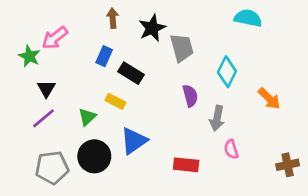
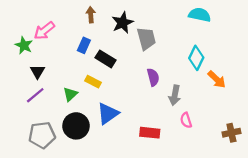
cyan diamond: (227, 72) -> (196, 58), moved

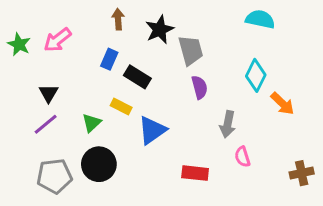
green star: (24, 45) -> (19, 44), moved
purple semicircle: (153, 77) -> (200, 87), moved
blue triangle: (108, 113) -> (152, 130), moved

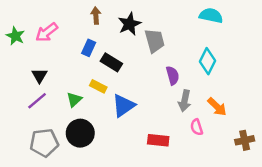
purple semicircle: (200, 87) -> (173, 76), moved
orange arrow: (282, 104) -> (217, 107), moved

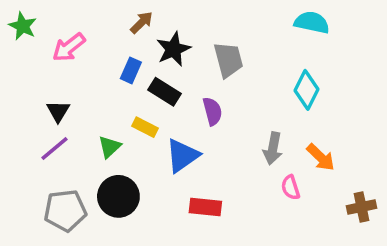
brown arrow: (96, 16) -> (142, 23), turned 49
black star: (129, 24) -> (173, 49), moved
green star: (15, 36) -> (23, 26), moved
purple semicircle: (173, 76) -> (212, 111), moved
red rectangle: (158, 140) -> (205, 207), moved

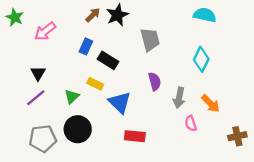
black star: (173, 49) -> (117, 15), moved
purple semicircle: (212, 111) -> (155, 81), moved
blue triangle: (182, 156) -> (120, 102), turned -40

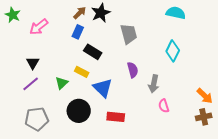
blue rectangle: (86, 46) -> (78, 32), moved
orange arrow: (211, 104) -> (205, 96), moved
black circle: (78, 129) -> (79, 111), moved

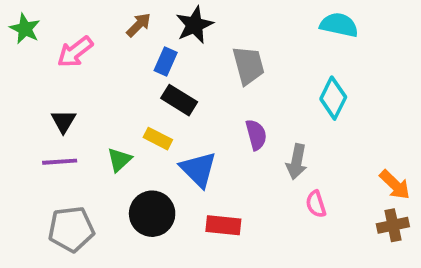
brown arrow: (80, 13) -> (139, 25), moved
blue rectangle: (78, 32) -> (166, 61), moved
purple line: (31, 84) -> (60, 162), turned 36

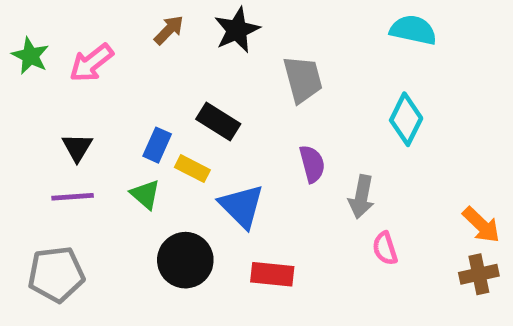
green star: (25, 29) -> (30, 56), moved
blue rectangle: (166, 61) -> (157, 145), moved
green triangle: (119, 160) -> (145, 194), turned -36
gray pentagon: (71, 229) -> (56, 274), moved

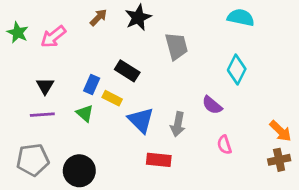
purple semicircle: (312, 164) -> (212, 105), moved, turned 145
gray arrow: (361, 197) -> (178, 124), moved
black circle: (185, 260) -> (79, 171), moved

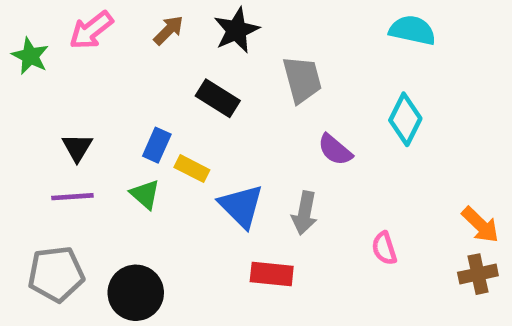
pink arrow: (53, 37) -> (91, 30), moved
black rectangle: (127, 71) -> (218, 98), moved
purple semicircle: (212, 105) -> (335, 150), moved

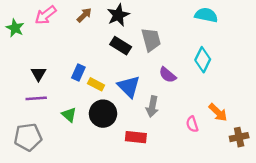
black rectangle: (218, 98) -> (121, 46), moved
green triangle: (145, 194) -> (69, 115), moved
blue triangle: (241, 206) -> (129, 87), moved
orange arrow: (480, 225) -> (218, 112), moved
black circle: (136, 293) -> (103, 114), moved

